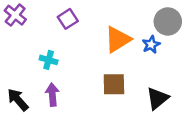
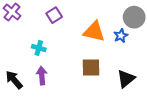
orange triangle: (118, 39) -> (94, 32), turned 45

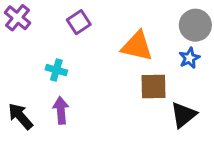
blue star: (121, 36) -> (189, 58), moved
brown square: (91, 67) -> (154, 86), moved

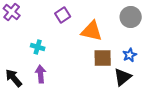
purple square: (79, 22) -> (63, 15), moved
blue star: (189, 58) -> (130, 55), moved

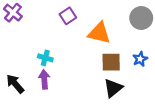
cyan cross: (38, 47) -> (45, 58), moved
black triangle: (123, 77) -> (113, 88), moved

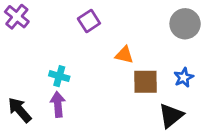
orange triangle: (99, 33) -> (124, 55), moved, size x0.6
black triangle: (113, 88) -> (171, 116), moved

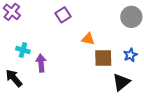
cyan cross: (59, 76) -> (23, 50), moved
purple arrow: (58, 104) -> (41, 63), moved

